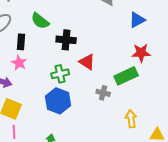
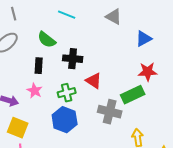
black rectangle: (21, 42) -> (39, 66), moved
pink star: (19, 63) -> (35, 91), moved
gray cross: (103, 93) -> (110, 112), size x1.6

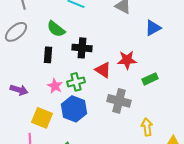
red star: (148, 72) -> (127, 60), moved
pink star: (35, 91) -> (55, 86), moved
green rectangle: (133, 95) -> (150, 79), moved, size x0.7
yellow square: (18, 128) -> (42, 118), moved

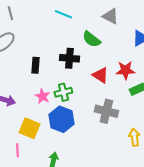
green semicircle: (56, 29) -> (91, 39), moved
red star: (127, 60) -> (125, 70), moved
red triangle: (103, 70) -> (100, 75), moved

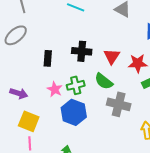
green semicircle: (91, 39) -> (104, 81), moved
red triangle: (100, 75) -> (112, 56), moved, turned 30
yellow square: (29, 128) -> (29, 121), moved

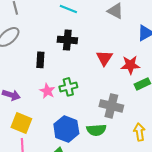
black cross: (82, 51) -> (67, 40), moved
green semicircle: (104, 81) -> (96, 130), moved, turned -42
blue hexagon: (74, 112) -> (66, 129), moved

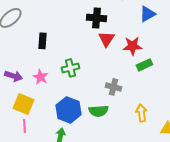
black cross: (67, 40) -> (96, 18), moved
pink star: (47, 91) -> (40, 77), moved
gray cross: (111, 106) -> (113, 87), size x0.7

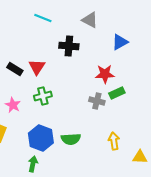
red triangle: (106, 39) -> (37, 67), moved
black rectangle: (42, 41) -> (15, 69), turned -63
gray cross: (113, 87) -> (97, 101), moved

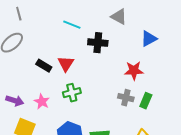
cyan line: (43, 18) -> (72, 25), moved
green rectangle: (117, 93) -> (146, 101), moved, turned -42

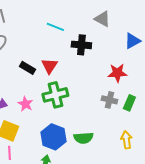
green cross: (72, 93) -> (55, 95), size x1.4

